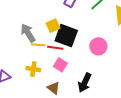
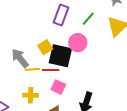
pink circle: (98, 46) -> (78, 43), moved

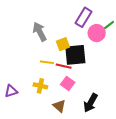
pink circle: (78, 43) -> (97, 33), moved
black square: (60, 56) -> (75, 55), turned -30
gray arrow: (20, 58) -> (40, 32), moved

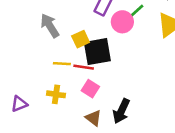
brown triangle: (59, 106) -> (93, 118), moved

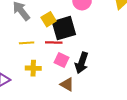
yellow line: (62, 64) -> (27, 43), moved
black arrow: (121, 111) -> (82, 63), moved

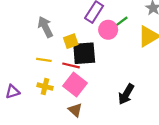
pink square: (62, 60) -> (75, 85), size x1.5
black arrow: (82, 63) -> (126, 94), moved

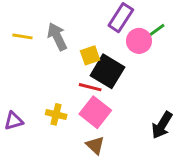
black square: (84, 53) -> (107, 71), turned 35
yellow line: (44, 60) -> (22, 36), moved

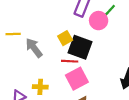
gray arrow: (57, 37) -> (34, 48), moved
pink square: (95, 112) -> (77, 79), turned 35
yellow cross: (56, 114) -> (40, 87), moved

